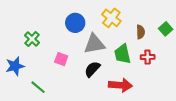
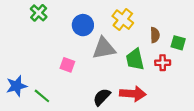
green square: (166, 29) -> (178, 43), moved, turned -32
green cross: (32, 39) -> (39, 13), moved
blue star: (15, 66) -> (16, 86), moved
black semicircle: (92, 69) -> (102, 97), moved

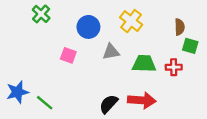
brown semicircle: (155, 35) -> (180, 27), moved
gray triangle: (104, 48) -> (111, 52), size x0.7
green trapezoid: (135, 59) -> (144, 64), turned 105
pink square: (67, 65) -> (68, 55), moved

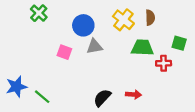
brown semicircle: (180, 27) -> (150, 18), moved
gray triangle: (111, 52) -> (94, 47), moved
green trapezoid: (144, 64) -> (142, 48), moved
red arrow: (142, 100) -> (133, 94), size x0.6

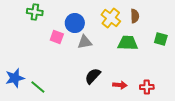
green cross: (39, 13) -> (35, 12), turned -35
pink square: (64, 52) -> (57, 37), moved
red cross: (164, 63) -> (147, 87), moved
black semicircle: (102, 98) -> (93, 76), moved

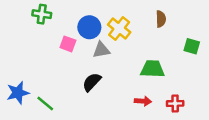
yellow cross: (111, 18) -> (119, 28), moved
green trapezoid: (128, 43) -> (152, 69), moved
black semicircle: (93, 76) -> (92, 82), moved

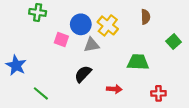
green square: (192, 46) -> (174, 42), turned 32
blue star: (18, 93) -> (16, 65), moved, turned -30
red arrow: (143, 101) -> (114, 89), moved

